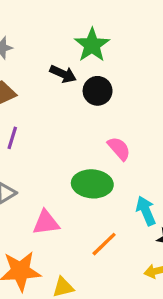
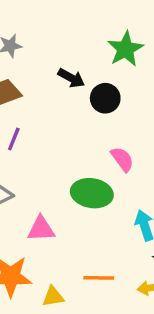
green star: (92, 45) -> (125, 49), moved
orange line: (104, 244) -> (99, 278), moved, turned 40

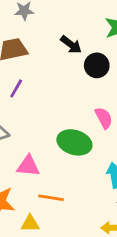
orange line: (99, 278) -> (51, 198), moved

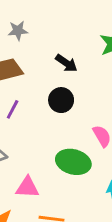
black circle: (97, 65) -> (61, 100), moved

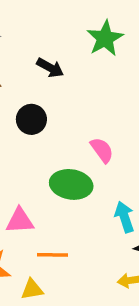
black circle: (61, 100) -> (31, 119), moved

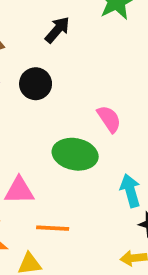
black arrow: (50, 68) -> (57, 30), turned -80

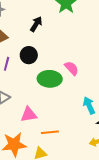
green ellipse: (75, 154) -> (50, 79), moved

